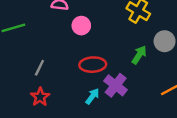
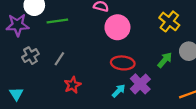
pink circle: (81, 26) -> (117, 27), size x1.5
gray line: (39, 68) -> (59, 59), moved

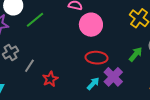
green line: (57, 21) -> (35, 20), turned -30
gray line: (59, 59) -> (29, 66), moved

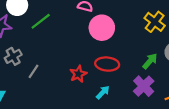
purple cross: (113, 77) -> (144, 86), moved
red star: (50, 79) -> (78, 74), moved

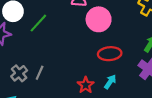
gray cross: (13, 56) -> (19, 73), moved
red star: (78, 74) -> (86, 85), moved

